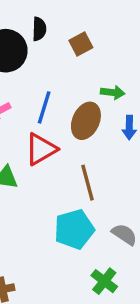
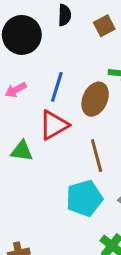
black semicircle: (39, 29) -> (65, 15), moved
brown square: (81, 44) -> (104, 26), moved

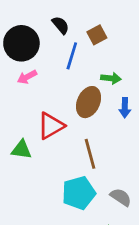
black semicircle: (65, 15) -> (61, 25), turned -42
blue line: (57, 87) -> (72, 56), moved
pink arrow: (16, 90) -> (27, 77), moved

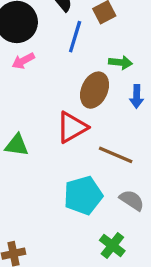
red triangle: (51, 126) -> (72, 127), moved
brown line: (90, 154) -> (116, 155), moved, turned -52

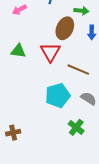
red triangle: (72, 127) -> (50, 52), turned -30
green triangle: (17, 145) -> (18, 51), moved

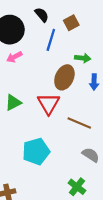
green triangle: (18, 51) -> (13, 102), turned -35
cyan pentagon: (58, 95) -> (36, 151), moved

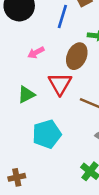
pink arrow: (14, 57) -> (36, 53), moved
green triangle: (13, 102) -> (26, 95), moved

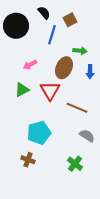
green triangle: (26, 95) -> (22, 90), moved
brown cross: (17, 177) -> (28, 160), moved, turned 32

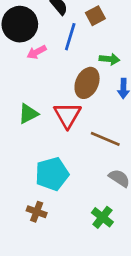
pink arrow: (30, 65) -> (37, 52), moved

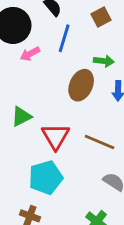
brown square: (95, 16) -> (101, 17), moved
red triangle: (67, 115) -> (56, 136), moved

